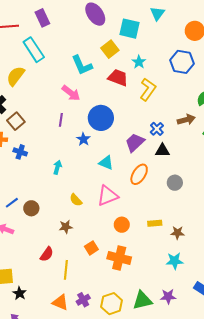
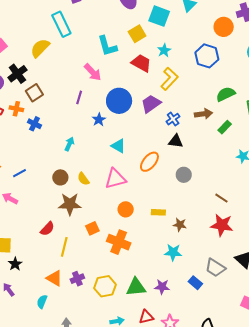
purple trapezoid: (135, 143) -> (151, 104), moved
brown circle: (31, 208) -> (60, 177), moved
brown star: (66, 227) -> (70, 204), size x1.6

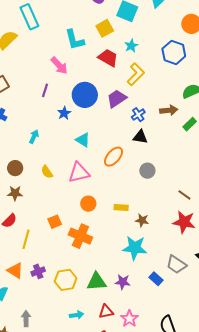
brown circle: (60, 177) -> (15, 168), moved
brown star: (70, 204) -> (15, 193), moved, size x0.7
cyan star: (173, 252) -> (135, 248), size x1.4

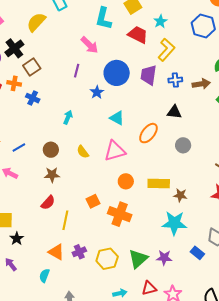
cyan L-shape: (75, 40) -> (103, 18), turned 30
purple trapezoid: (117, 99) -> (148, 75), turned -45
blue cross: (138, 115) -> (175, 80), moved, turned 32
yellow rectangle: (121, 207) -> (159, 183), size x1.5
green triangle: (97, 282) -> (138, 259), turned -35

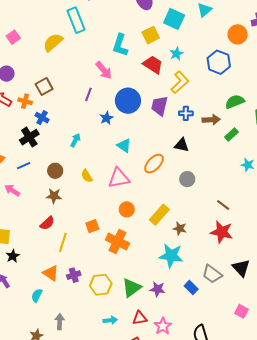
black cross: (14, 48) -> (29, 137), moved
yellow rectangle: (159, 183) -> (159, 215), turned -55

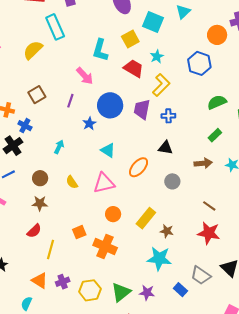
brown square: (44, 87) -> (37, 95), moved
brown arrow: (211, 120) -> (203, 163), moved

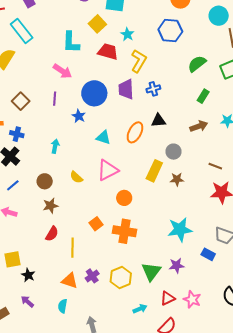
orange ellipse: (139, 167) -> (135, 132), moved
yellow rectangle: (146, 218) -> (154, 171), moved
brown star: (167, 231) -> (177, 179), moved

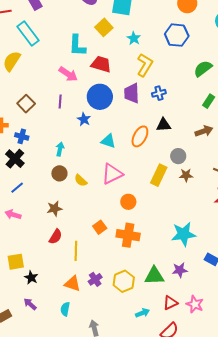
red trapezoid: (108, 52) -> (101, 64), moved
brown star: (177, 179) -> (186, 175), moved
brown circle: (45, 181) -> (59, 173), moved
green triangle: (151, 272) -> (154, 276), turned 50

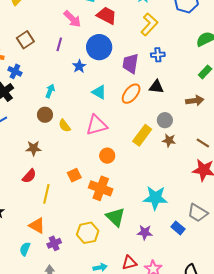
purple trapezoid: (132, 93) -> (130, 64), moved
green triangle: (154, 276) -> (115, 217), moved, turned 35
purple cross: (95, 279) -> (54, 243), moved

